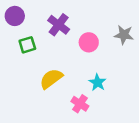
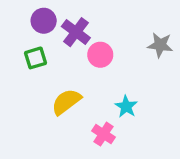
purple circle: (15, 16) -> (44, 21), moved
pink circle: (89, 42) -> (100, 55), moved

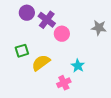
green square: (36, 58) -> (22, 51), moved
pink cross: (104, 134) -> (64, 83), turned 32

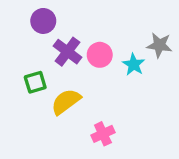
purple cross: (47, 20) -> (67, 52), moved
cyan star: (78, 66) -> (134, 65), moved

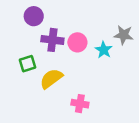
purple cross: (67, 52) -> (52, 40), turned -30
pink cross: (103, 134) -> (80, 104), turned 35

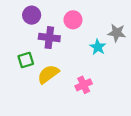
pink circle: (77, 42) -> (73, 20), moved
pink cross: (80, 104) -> (84, 85), moved, turned -35

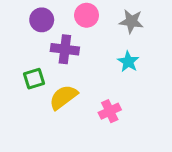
pink circle: (73, 20) -> (87, 15), moved
gray star: (117, 33) -> (131, 21), moved

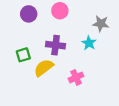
gray star: (131, 21) -> (101, 24), moved
purple cross: (65, 49) -> (56, 45), moved

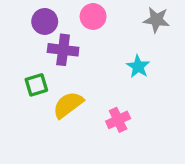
gray star: (101, 24) -> (156, 20), moved
purple cross: (56, 45) -> (63, 50), moved

